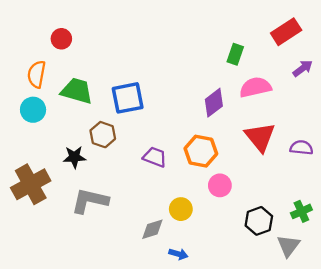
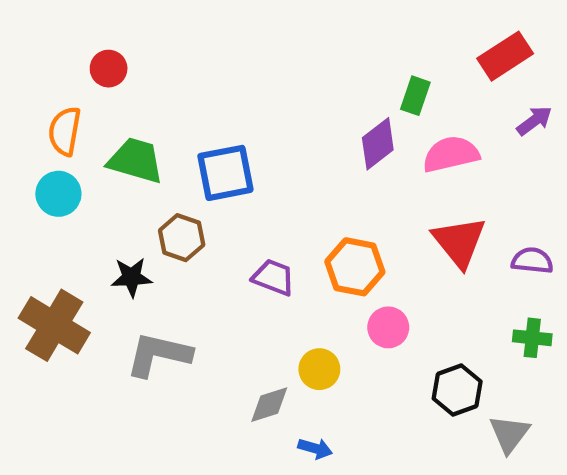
purple diamond: (214, 103) -> (378, 144), moved
brown cross: (31, 184) -> (54, 325), turned -30
green cross: (301, 211) -> (532, 338), moved, turned 30

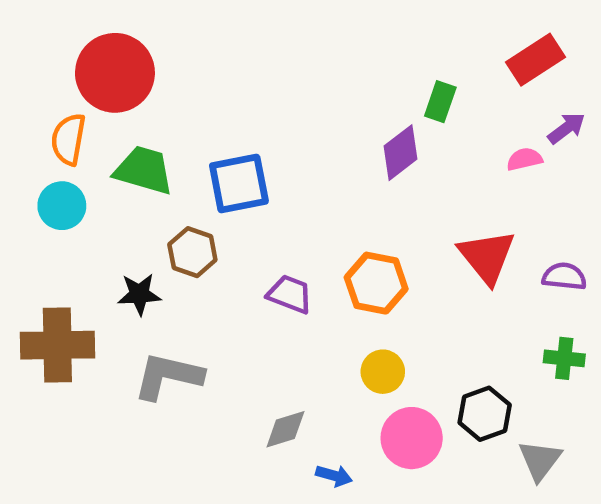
red circle: (109, 69) -> (115, 73), size x2.0
pink semicircle: (451, 154) -> (524, 159), moved, size x0.6
brown cross: (54, 325) -> (57, 345), turned -32
pink circle: (388, 327) -> (412, 438), moved, size x1.4
yellow circle: (319, 369) -> (383, 372), moved

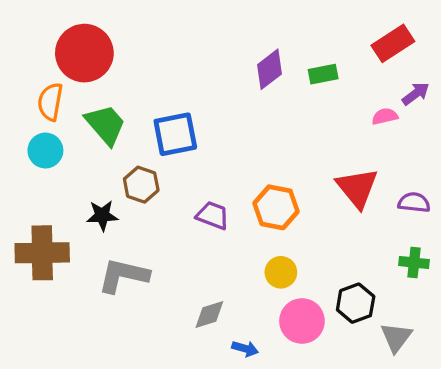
green rectangle: (440, 102) -> (323, 74), turned 60
purple diamond: (401, 153) -> (270, 69), moved
green trapezoid: (144, 170) -> (106, 125), turned 33

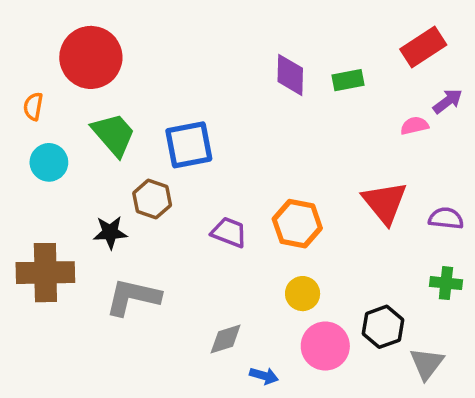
purple diamond: (270, 69) -> (290, 75), turned -51
orange semicircle: (50, 102) -> (33, 106), moved, size x0.7

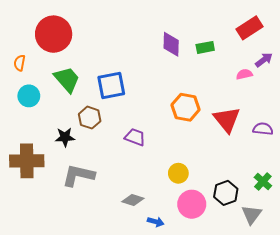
orange hexagon: (297, 224) -> (186, 107), moved
green cross: (446, 283) -> (263, 181), moved, turned 36
gray diamond: (226, 339) -> (133, 200), turned 35

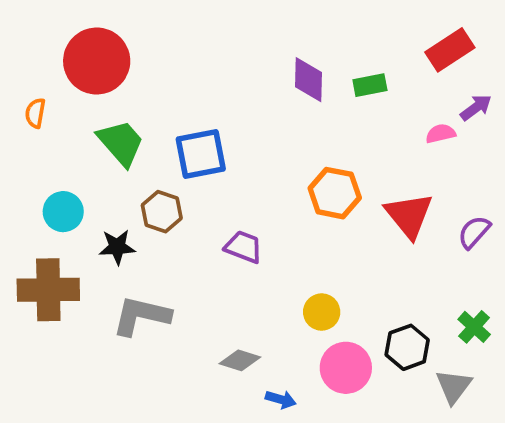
cyan circle: (29, 96) -> (63, 212), moved
purple semicircle: (263, 129) -> (474, 232), turned -54

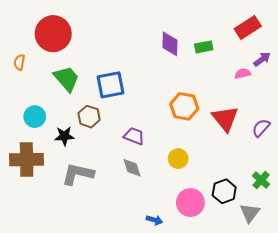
yellow circle: (322, 312) -> (178, 159), moved
gray diamond: (240, 360) -> (132, 168), moved, turned 55

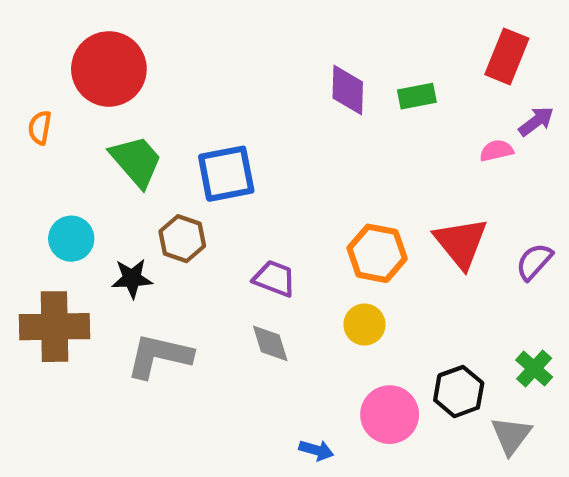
red rectangle: (248, 27) -> (507, 56), turned -35
orange hexagon: (184, 106) -> (377, 253), moved

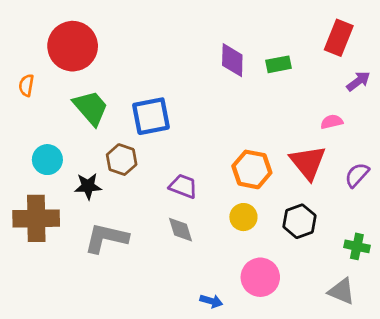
pink semicircle: (496, 151) -> (332, 122), moved
green cross: (534, 368) -> (357, 246), turned -30
black hexagon: (459, 392) -> (299, 221), moved
gray triangle: (511, 436) -> (342, 291), turned -44

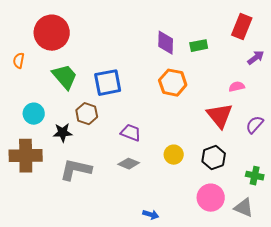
orange hexagon: (252, 169) -> (173, 83), moved
gray diamond: (180, 230) -> (129, 164), turned -50
pink circle: (260, 277) -> (211, 198), moved

